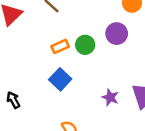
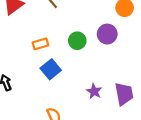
orange rectangle: (60, 46) -> (41, 44), moved

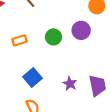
blue square: (51, 69) -> (33, 78), moved

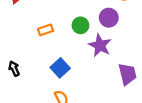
purple star: (70, 84) -> (100, 45), moved, size x1.5

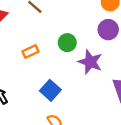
purple circle: (109, 18) -> (108, 30), moved

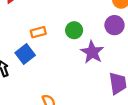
blue square: (50, 90) -> (25, 54), moved

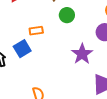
green circle: (74, 30) -> (67, 15), moved

